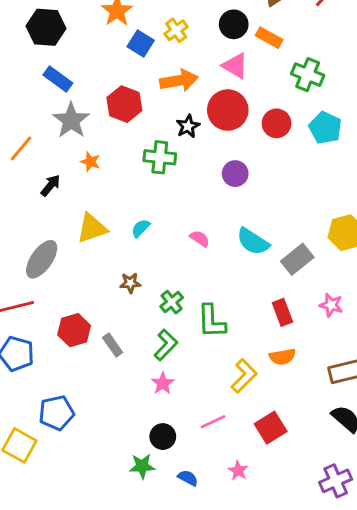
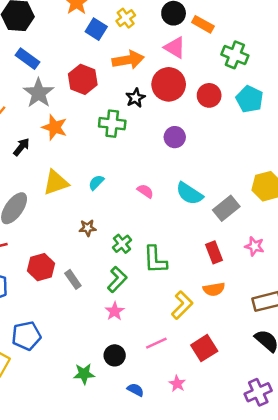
orange star: (90, 162) -> (55, 127), size x1.5
green star: (142, 466) -> (84, 374), moved

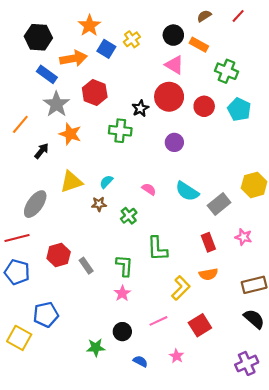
orange arrow: (128, 60) -> (73, 58), moved
brown star: (88, 228) -> (99, 204), moved
green cross: (122, 244) -> (129, 216), moved
green L-shape: (117, 279) -> (124, 266), turned -40

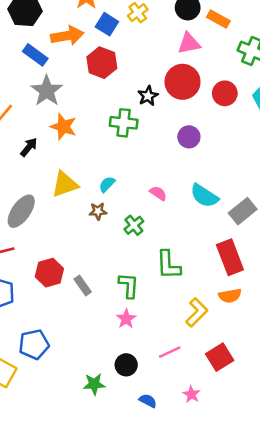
pink triangle: (174, 65) -> (189, 43), turned -42
red hexagon: (95, 92) -> (102, 63), moved
red rectangle: (208, 242) -> (230, 257), size x1.5

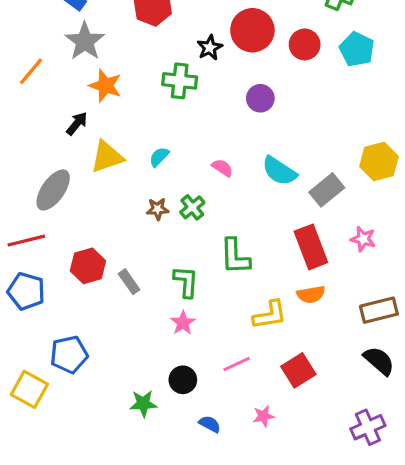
black arrow: (29, 147) -> (77, 124), moved
brown star: (98, 211) -> (158, 209), moved
yellow L-shape: (197, 312) -> (270, 315), turned 36
pink star: (191, 394) -> (263, 416), turned 30

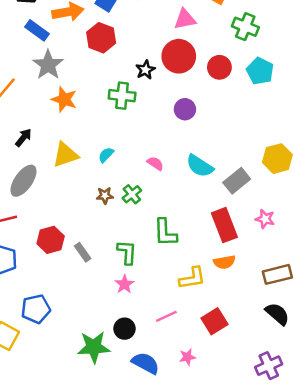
black arrow: (77, 124) -> (23, 138), moved
green star: (143, 404) -> (94, 347), size x1.5
blue semicircle: (210, 424) -> (145, 363), size x1.6

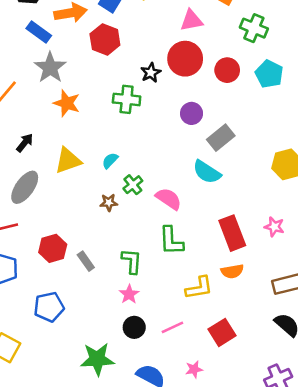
pink semicircle: (155, 163) -> (169, 199), moved, size x1.5
gray rectangle: (237, 181) -> (221, 138), moved
green cross: (132, 194) -> (133, 185), moved
blue pentagon: (36, 309) -> (49, 307), moved
black circle: (125, 329) -> (134, 327), moved

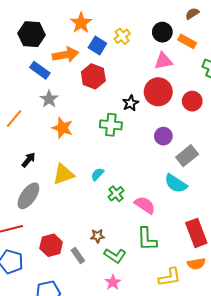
gray star: (50, 68) -> (49, 99), size x0.7
brown star: (109, 203) -> (97, 236), moved
green L-shape: (132, 261) -> (115, 256), turned 120

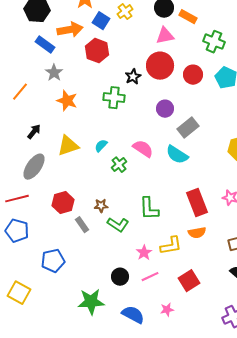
pink semicircle: (145, 205) -> (143, 149), moved
red hexagon: (51, 245) -> (63, 203), moved
pink star: (113, 282) -> (144, 253), moved

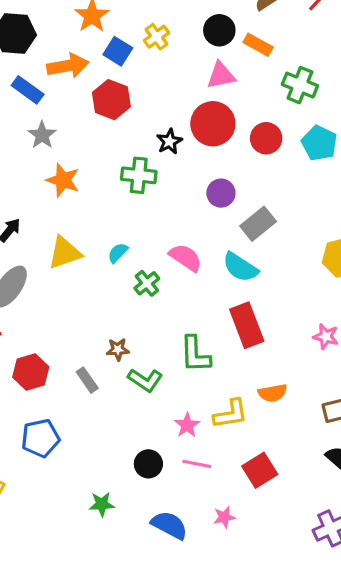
red hexagon: (63, 203) -> (31, 372), moved
red rectangle: (197, 203) -> (247, 325), moved
pink line: (150, 277) -> (197, 464), turned 36
green star: (91, 302) -> (102, 504), size x0.6

